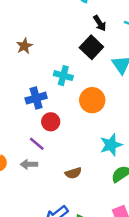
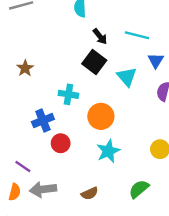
purple line: (37, 144) -> (23, 167), moved
cyan star: (111, 145) -> (108, 151), moved
gray arrow: (29, 164) -> (43, 189), size x1.5

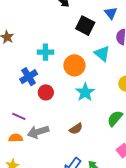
black square: (94, 62) -> (85, 26), moved
cyan triangle: (127, 77) -> (102, 54), moved
orange semicircle: (15, 192) -> (16, 138), turned -96

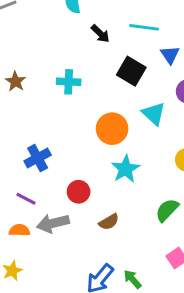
cyan cross: (45, 52) -> (69, 82), moved
blue cross: (29, 77) -> (38, 158), moved
red circle: (46, 92) -> (79, 192), moved

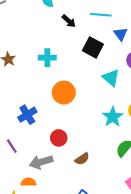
orange circle: (112, 129) -> (64, 93), moved
cyan star: (126, 169) -> (113, 117), moved
purple line: (26, 199) -> (12, 146), moved, turned 32
orange semicircle: (20, 230) -> (28, 182), moved

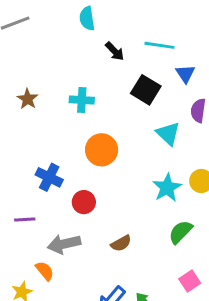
blue cross: (27, 115) -> (49, 177), turned -36
red circle: (59, 138) -> (84, 202), moved
purple line: (12, 146) -> (25, 219), turned -64
orange semicircle: (28, 182) -> (45, 271), turned 48

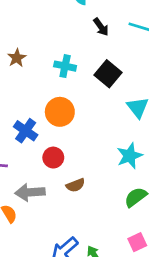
black square: (146, 90) -> (108, 74), moved
orange circle: (102, 150) -> (60, 112), moved
brown semicircle: (121, 243) -> (75, 185), moved

